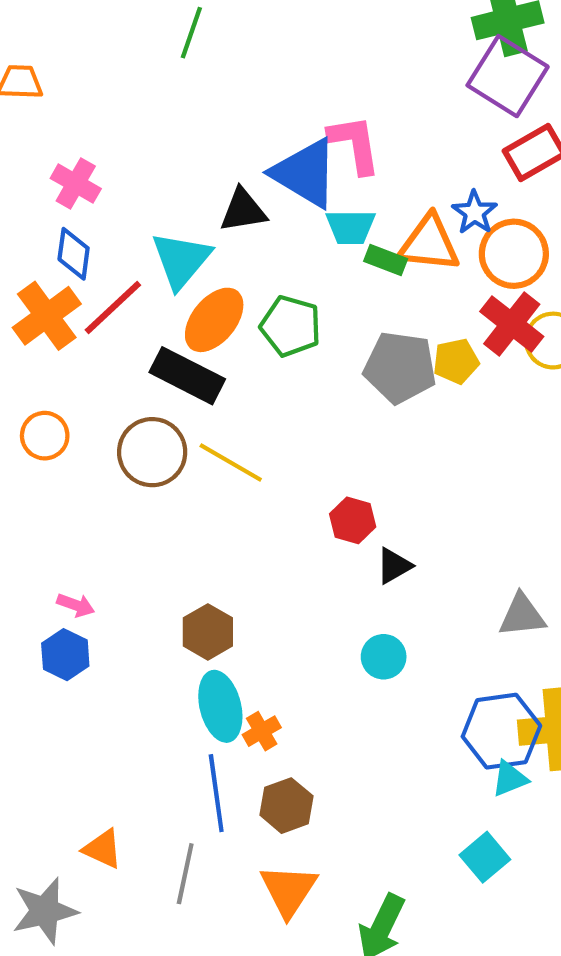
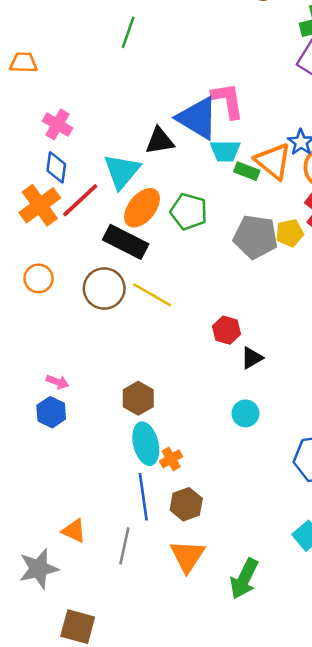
orange triangle: (429, 243) -> (273, 161), turned 33

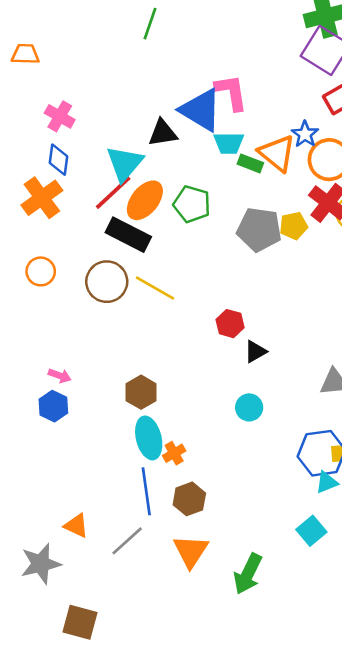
green line: (128, 32) -> (150, 24), moved
red line: (80, 200) -> (113, 193), moved
gray line: (124, 546) -> (127, 541), turned 36

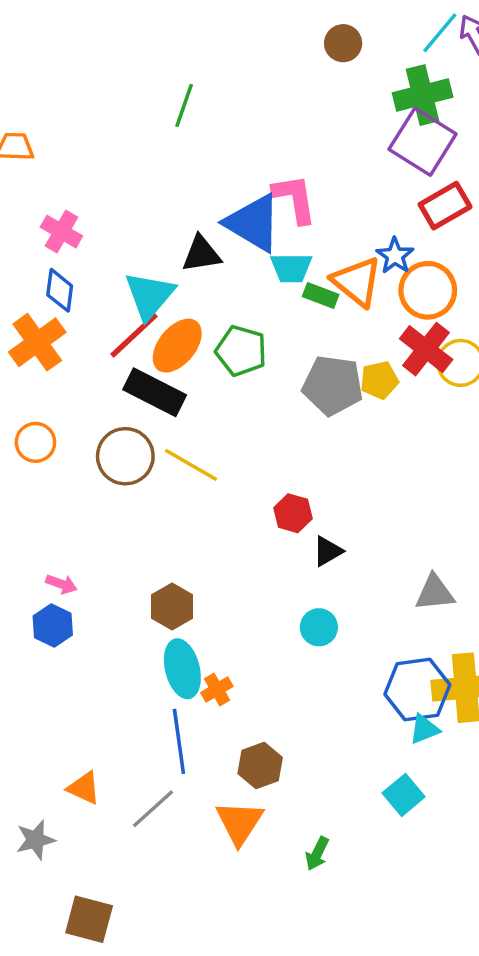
brown hexagon: (189, 499) -> (260, 766), moved
gray star: (41, 564) -> (35, 840), size x0.7
green arrow: (248, 574) -> (317, 854), size x0.6

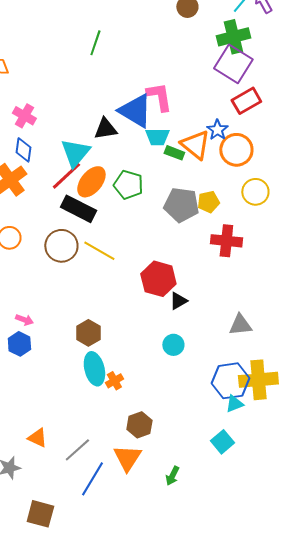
red cross: (426, 349) -> (226, 241), moved, turned -32
red hexagon: (293, 513) -> (158, 279), size x1.6
blue line: (179, 741) -> (92, 479), moved, turned 39

